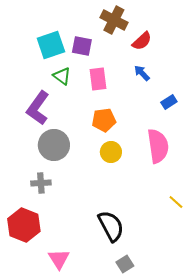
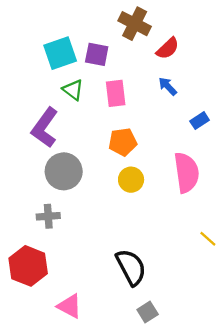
pink triangle: (59, 259) -> (70, 306), turned -30

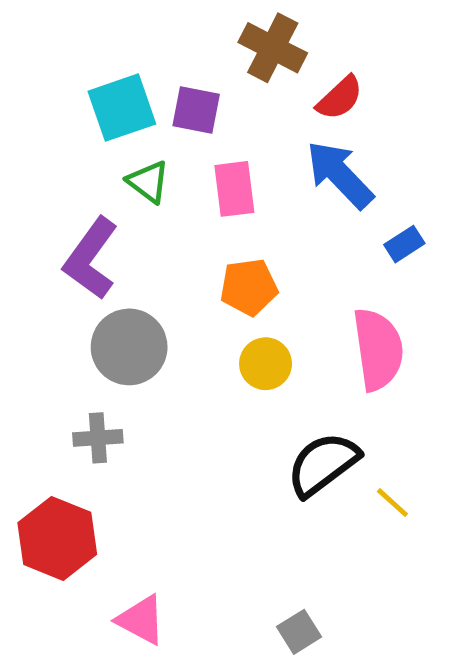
blue arrow: (168, 86) -> (340, 175), size x1.8
yellow line: (208, 239) -> (392, 503), moved
black semicircle: (131, 267) -> (323, 464), moved, turned -99

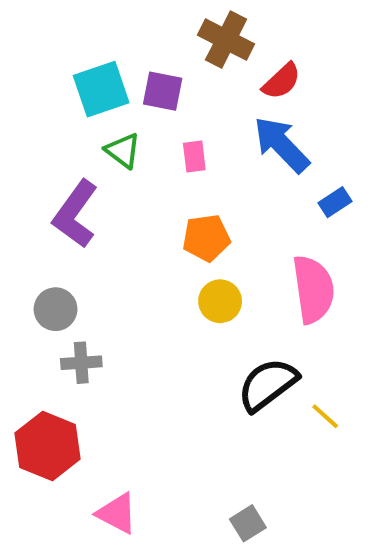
pink rectangle: (234, 189) -> (194, 157), size x0.7
gray circle: (129, 347) -> (56, 309), moved, size x0.7

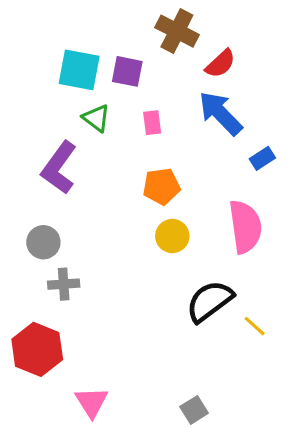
cyan square: (101, 89) -> (79, 70), turned 30
pink triangle: (117, 513) -> (92, 402), turned 30

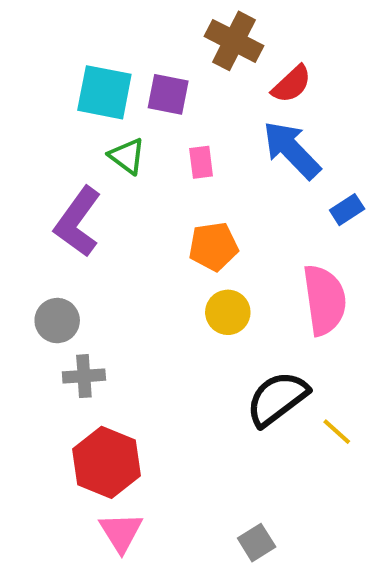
red hexagon: (37, 349) -> (107, 462), moved

